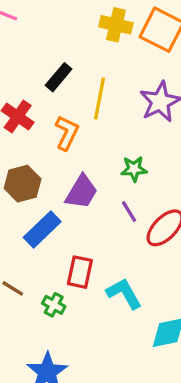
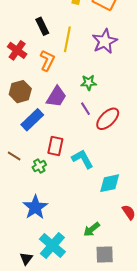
black rectangle: (59, 77) -> (42, 26), turned -66
green cross: (54, 305) -> (39, 166), turned 32

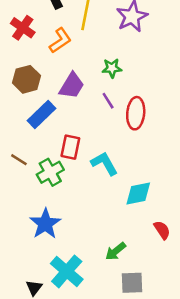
orange L-shape: (47, 60) -> (60, 40), turned 30
red ellipse: (108, 119) -> (136, 113), turned -40
green cross: (39, 166) -> (50, 172), size x1.5

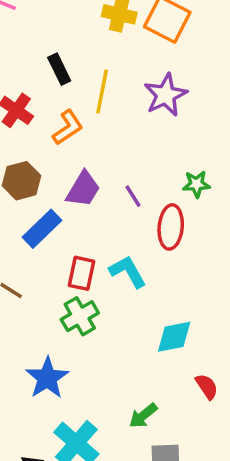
green star: (112, 68) -> (196, 184), moved
purple line: (108, 101) -> (133, 196), moved
cyan L-shape: (104, 163) -> (128, 272), moved
green cross: (50, 172) -> (80, 316), moved

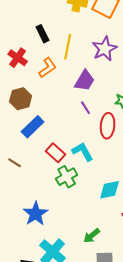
purple trapezoid: (83, 189) -> (85, 81), moved
red rectangle: (81, 273) -> (56, 153), turned -60
green cross: (80, 316) -> (67, 177), moved

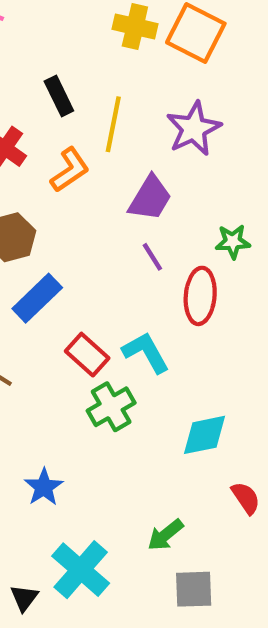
blue star: (36, 214) -> (44, 487), size x0.7

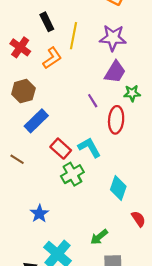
purple star: (194, 129) -> (113, 38), turned 30
purple trapezoid: (150, 198) -> (115, 72), moved
cyan diamond: (205, 435) -> (118, 188), turned -60

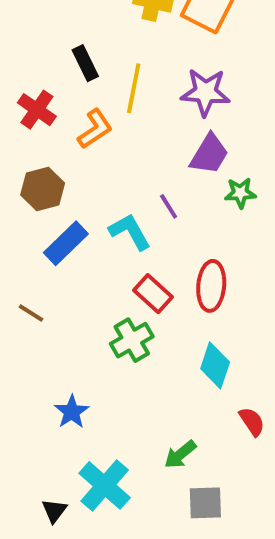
red ellipse: (116, 120) -> (211, 286), moved
cyan L-shape: (89, 148) -> (130, 232), moved
red rectangle: (61, 149) -> (153, 294), moved

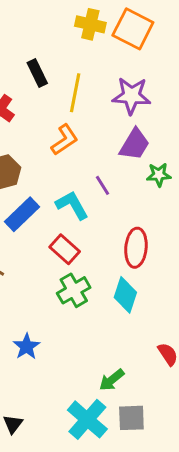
orange L-shape: (95, 129) -> (65, 140), moved
red rectangle: (153, 294) -> (65, 249), moved
cyan diamond: (215, 365) -> (125, 295), moved
cyan cross: (105, 485) -> (87, 419), moved

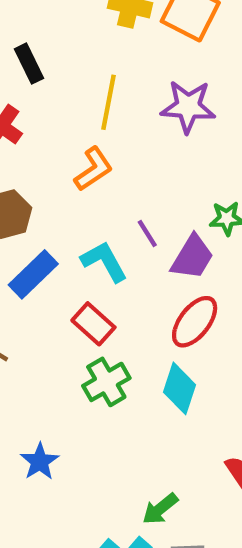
black rectangle: (37, 73) -> (29, 64), moved
purple trapezoid: (134, 144) -> (192, 257), moved
red ellipse: (136, 248) -> (195, 322), turned 33

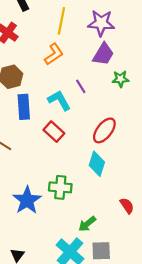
purple trapezoid: (192, 257) -> (103, 54), moved
blue rectangle: (33, 274) -> (24, 107), turned -50
green cross: (106, 382) -> (60, 187), moved, turned 35
blue star: (40, 462) -> (27, 200), size x1.5

